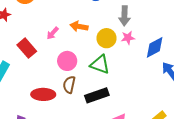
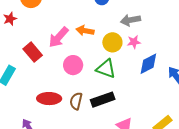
gray arrow: (124, 16) -> (130, 20), turned 78
pink arrow: (53, 33) -> (59, 37), size x1.6
blue diamond: (155, 47) -> (148, 64), moved
brown semicircle: (69, 85) -> (76, 101), moved

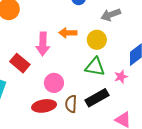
pink arrow: (59, 37) -> (43, 44), turned -30
pink star: (134, 42) -> (121, 77), moved
pink circle: (73, 65) -> (54, 83), moved

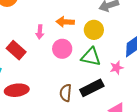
pink arrow: (43, 44) -> (40, 32), size x0.6
pink circle: (54, 83) -> (62, 49), moved
red ellipse: (44, 106) -> (17, 90), moved

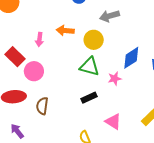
pink circle: (62, 49) -> (34, 71), moved
black rectangle: (92, 88) -> (89, 98), size x0.7
brown semicircle: (66, 93) -> (42, 106), moved

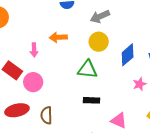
yellow circle: (94, 40) -> (99, 42), moved
pink star: (115, 79) -> (140, 84), moved
black rectangle: (89, 98) -> (91, 100), turned 35

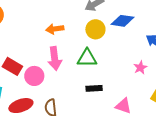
pink arrow: (34, 50) -> (55, 58), moved, size x1.6
blue diamond: (128, 55) -> (122, 21), moved, turned 55

